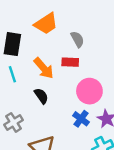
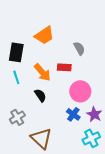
gray semicircle: (77, 39) -> (79, 48), moved

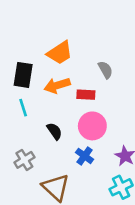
orange arrow: (42, 72) -> (57, 85), moved, turned 114
pink circle: (80, 91) -> (92, 126), moved
blue cross: (73, 114) -> (85, 156), moved

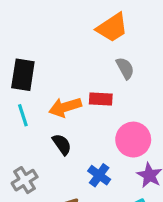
orange trapezoid: (60, 53) -> (112, 28), moved
orange arrow: (57, 85) -> (65, 107), moved
pink circle: (92, 126) -> (133, 140), moved

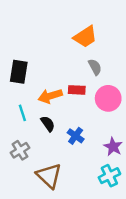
cyan line: (23, 115) -> (22, 113), moved
pink circle: (133, 140) -> (108, 98), moved
blue cross: (99, 175) -> (76, 136), moved

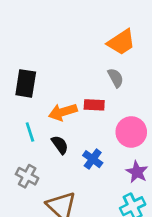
orange trapezoid: (85, 37) -> (121, 42), moved
pink circle: (108, 98) -> (131, 132), moved
gray cross: (20, 150) -> (27, 176), turned -30

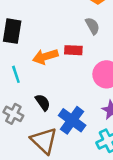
black semicircle: (60, 145) -> (43, 102), moved
blue cross: (93, 159) -> (72, 120), moved, size x1.5

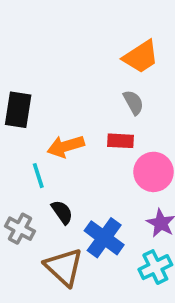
red rectangle: (73, 50) -> (121, 141), moved
cyan line: (16, 74) -> (38, 176), moved

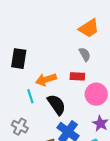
black semicircle: (62, 212) -> (56, 105), moved, size x1.5

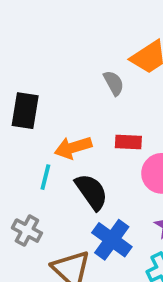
gray semicircle: (85, 54) -> (114, 83), moved
cyan line: (30, 96) -> (45, 177), turned 32

